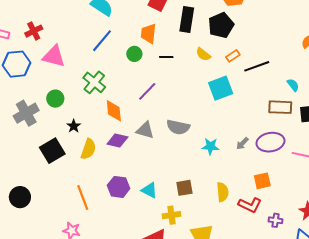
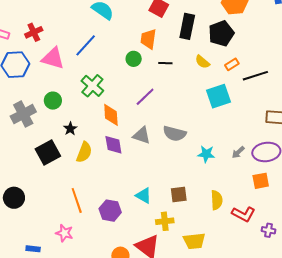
blue line: (102, 41) -> (86, 45), moved
purple diamond: (117, 141) -> (113, 145), turned 65
orange square: (262, 181) -> (261, 181), moved
purple hexagon: (119, 187) -> (110, 211), moved

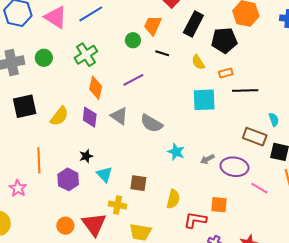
black star: (70, 129) -> (86, 156), moved
orange square: (261, 181) -> (219, 205), moved
red L-shape: (243, 214) -> (195, 220), turned 145

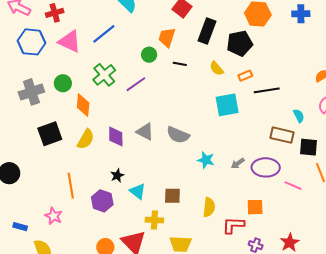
purple line: (133, 80) -> (136, 84), moved
orange diamond: (96, 88) -> (83, 105), moved

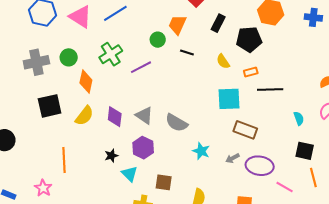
black rectangle: (207, 31) -> (218, 23), size x0.7
brown rectangle: (282, 135) -> (245, 130), moved
purple hexagon: (102, 201) -> (143, 148), moved

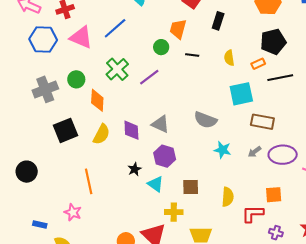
black pentagon: (249, 39) -> (273, 42), moved
yellow semicircle: (223, 61) -> (229, 58), turned 35
gray semicircle: (176, 123) -> (205, 120), moved

